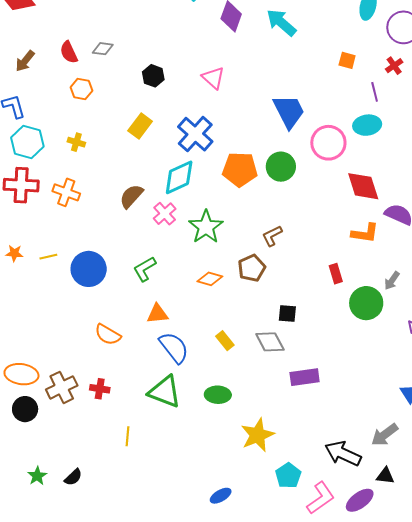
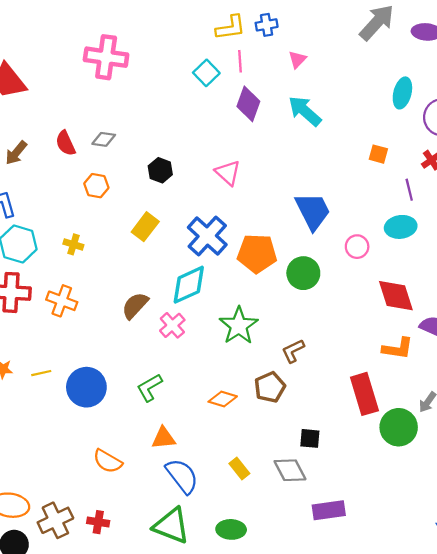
orange hexagon: (81, 89) -> (96, 186), moved
pink circle: (328, 143) -> (357, 247), size x0.6
orange pentagon: (240, 169) -> (257, 253), moved
green star: (206, 227) -> (239, 326), moved
red rectangle: (336, 274) -> (364, 394), size x1.8

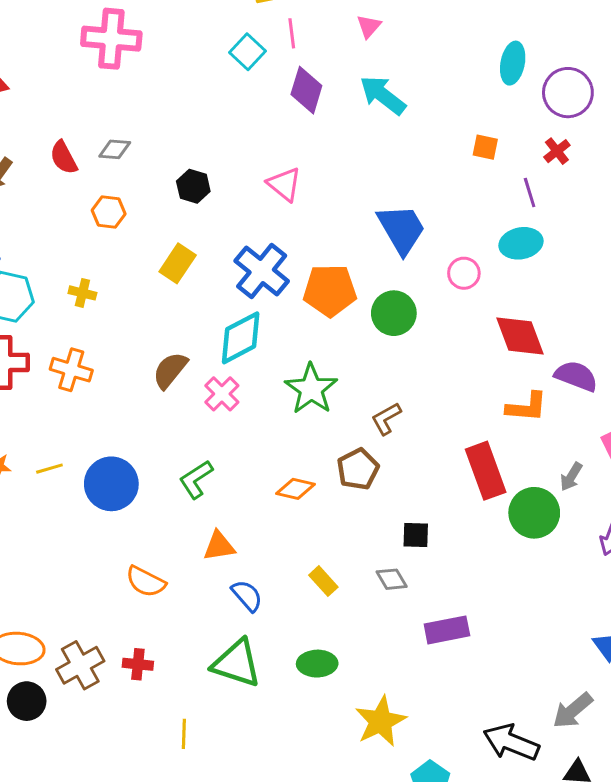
gray diamond: (290, 470) -> (392, 579), size x0.7
blue semicircle: (182, 476) -> (247, 596), size x0.7

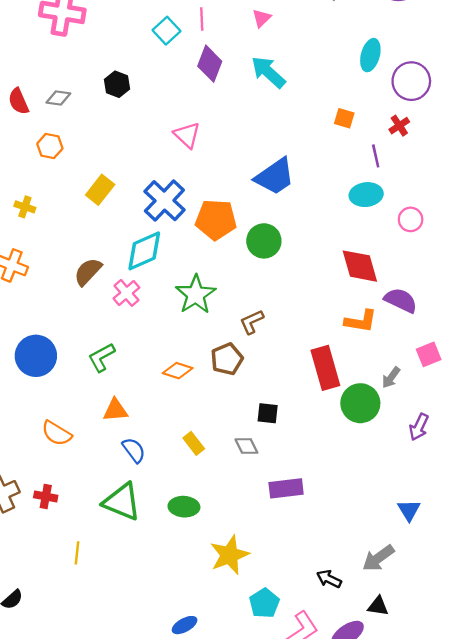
black hexagon: (193, 186) -> (117, 84), moved
blue trapezoid: (401, 229) -> (275, 177), turned 81
pink circle: (464, 273) -> (411, 219), moved
black arrow: (511, 742) -> (329, 579), size x0.6

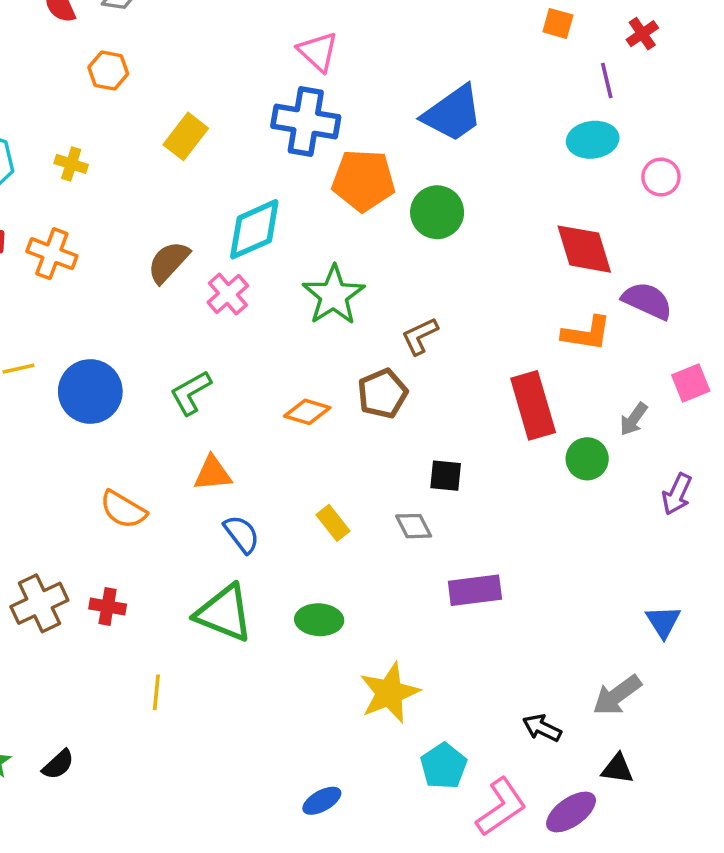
blue cross: (164, 201) -> (306, 122), moved, turned -33
green circle: (360, 403) -> (587, 459), size x0.7

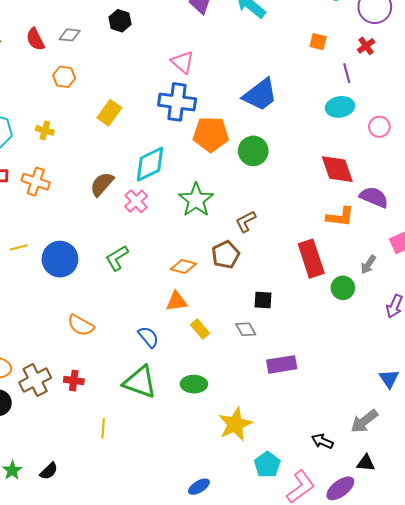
orange triangle: (213, 473) -> (177, 301), moved

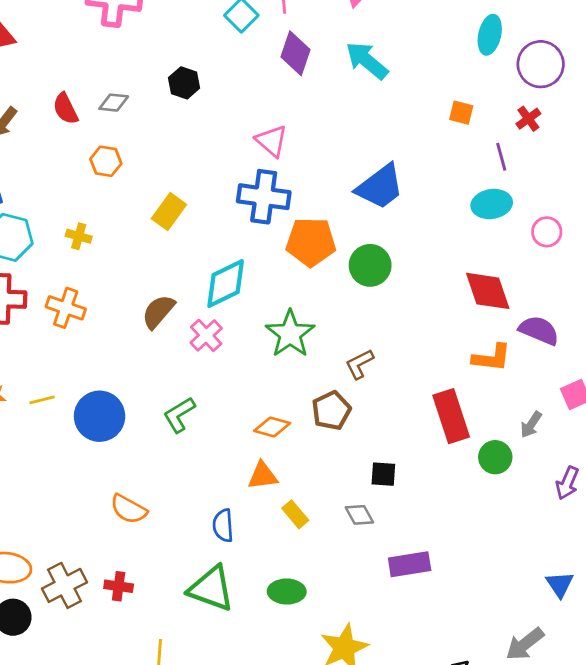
blue semicircle: (148, 337) -> (223, 526), turned -145

